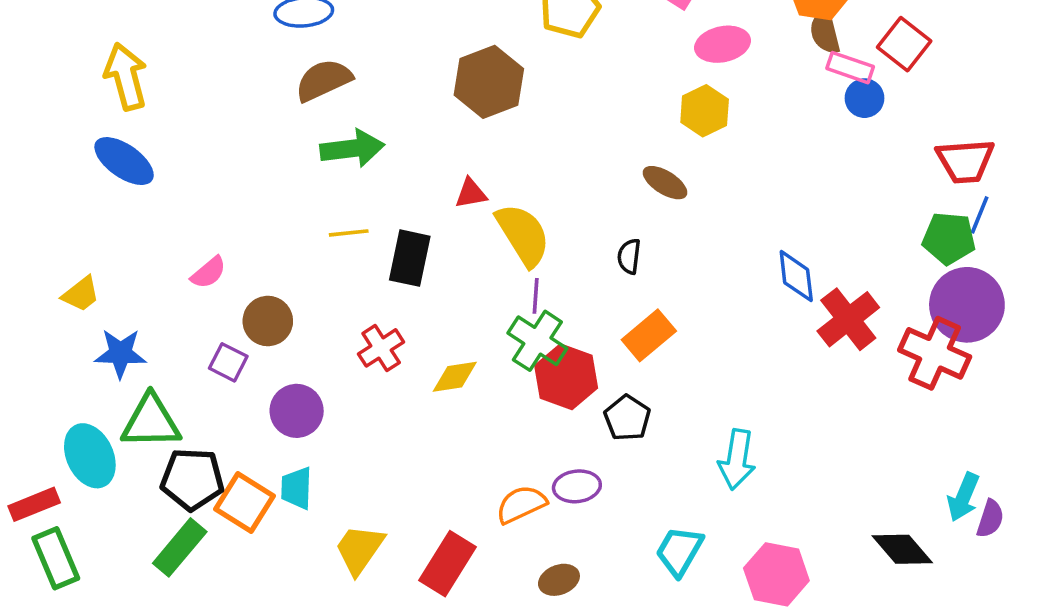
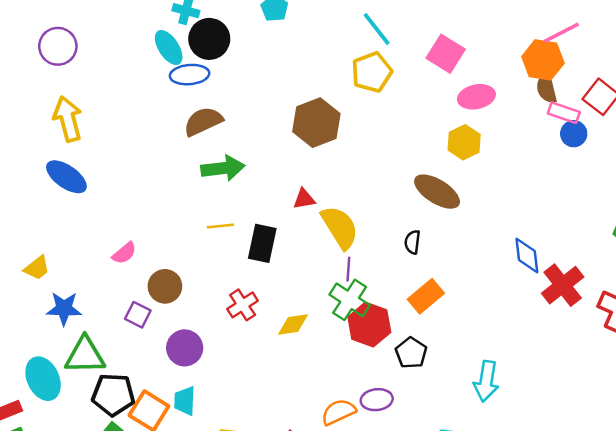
brown ellipse: (665, 183) -> (437, 192), size x1.5

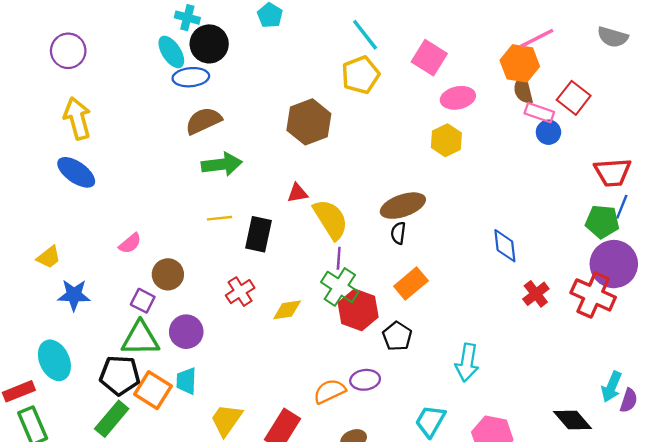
brown ellipse: (437, 192) -> (403, 206), moved, turned -51
red cross: (563, 285) -> (536, 294), moved, size x0.7
green triangle: (85, 355) -> (140, 339), moved

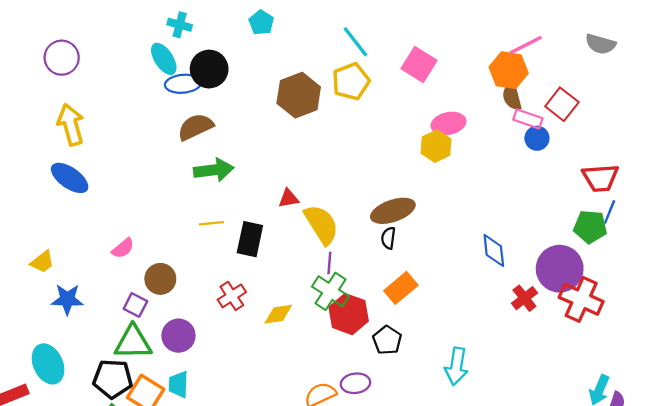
black circle: (209, 44) -> (209, 69), moved
pink ellipse: (458, 98) -> (448, 123), moved
brown hexagon: (309, 122) -> (299, 95), moved
purple circle: (614, 264) -> (560, 269), moved

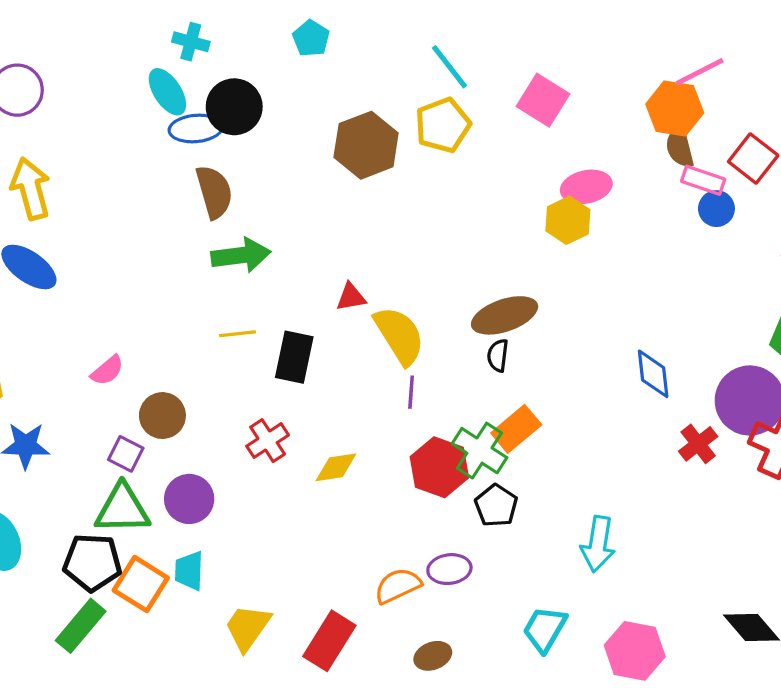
brown semicircle: (196, 127) -> (214, 192), turned 99
green cross: (331, 291) -> (479, 451), moved

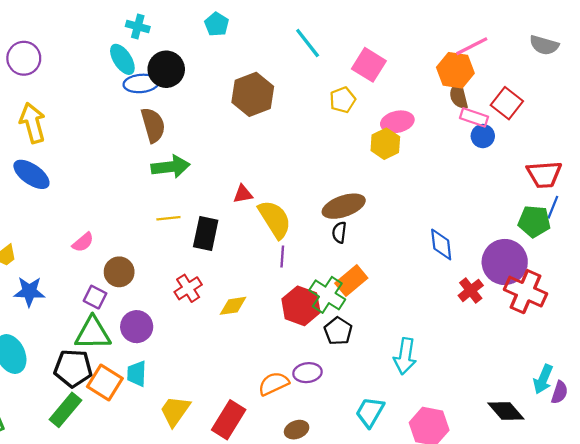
yellow pentagon: (443, 125) -> (343, 100), moved, size x0.7

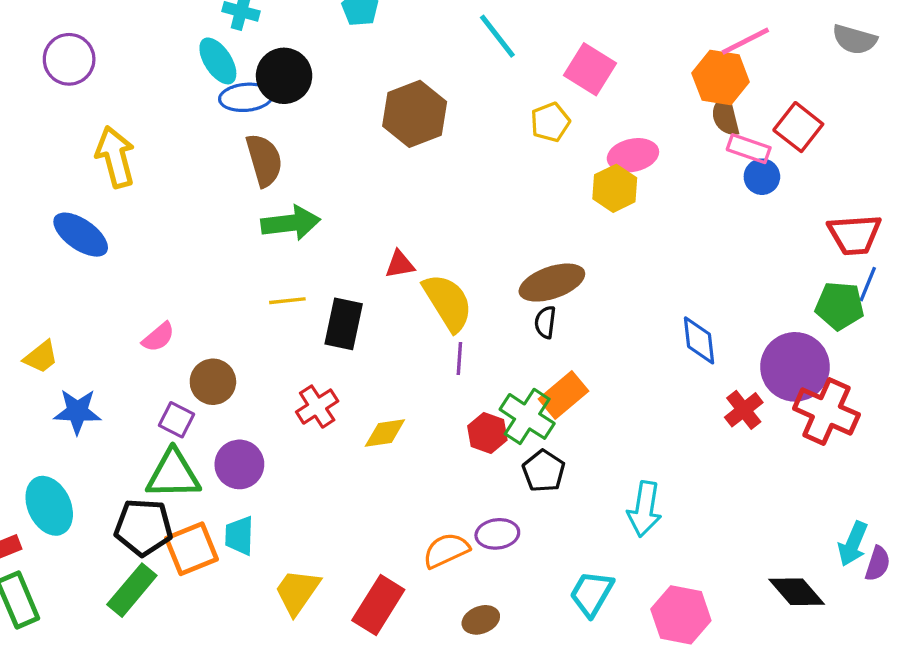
yellow arrow: (33, 123) -> (115, 157), moved
red hexagon: (301, 306) -> (487, 433), size x0.7
orange square: (105, 382) -> (191, 549), turned 36

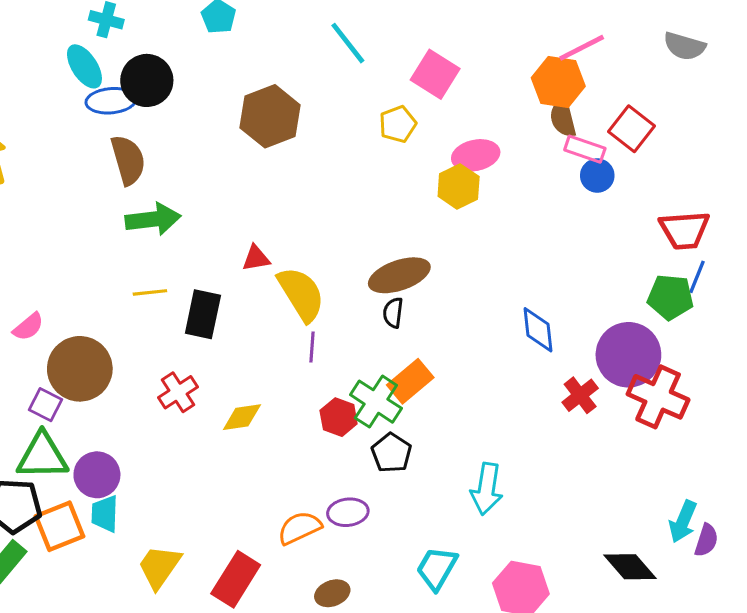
brown circle: (213, 382) -> (80, 369), size x1.5
purple circle: (239, 464) -> (97, 475), moved

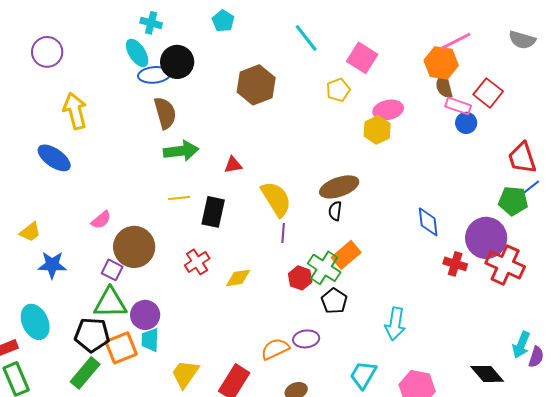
red trapezoid: (685, 230) -> (522, 158), turned 76
red triangle: (256, 258) -> (233, 165), moved
blue line: (697, 277) -> (530, 188), turned 30
red cross: (580, 395) -> (455, 264), turned -35

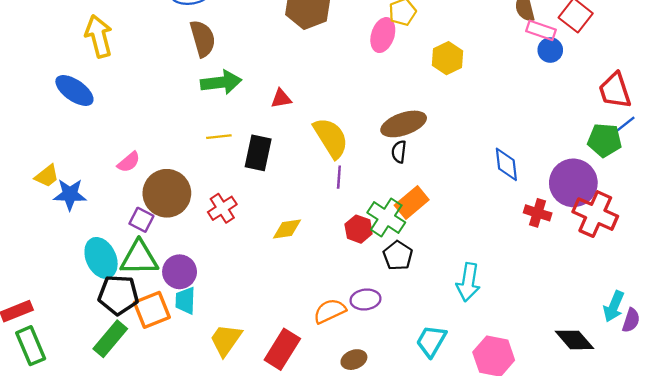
pink ellipse: (388, 110) -> (383, 35), moved, turned -60
red cross: (197, 262) -> (222, 208), moved
blue star: (52, 265) -> (70, 194), moved
cyan ellipse: (35, 322) -> (101, 258), moved

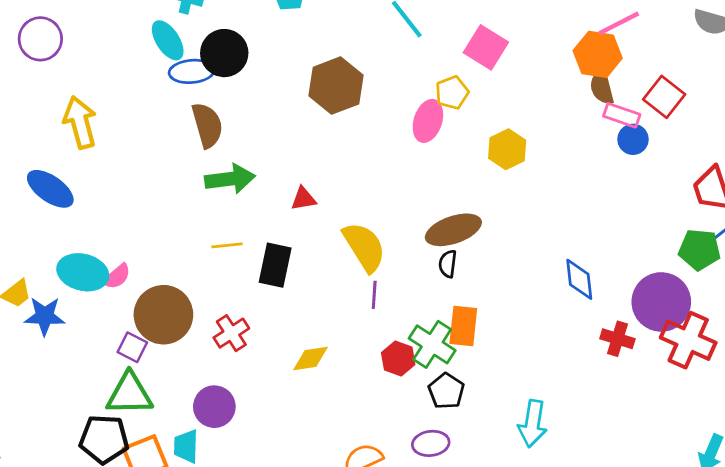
orange rectangle: (412, 202) -> (463, 326), turned -44
cyan ellipse: (101, 258) -> (83, 272), moved, turned -51
purple circle: (180, 272) -> (214, 407), moved
purple ellipse: (365, 299) -> (431, 443), moved

